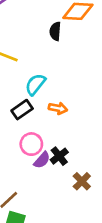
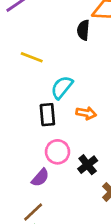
black rectangle: (22, 110) -> (47, 115), turned -60
purple semicircle: (42, 160) -> (40, 178), moved

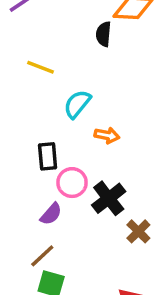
black rectangle: (47, 115) -> (48, 156), moved
black cross: (88, 165) -> (109, 198), size x1.4

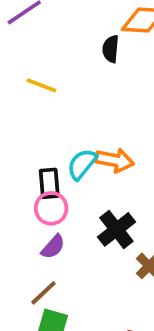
cyan semicircle: (77, 104) -> (82, 164), moved
orange arrow: (107, 135) -> (115, 160), size x1.4
pink circle: (72, 183) -> (51, 208), moved

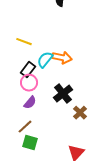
yellow line: (42, 85) -> (24, 42), moved
black rectangle: (49, 183) -> (28, 70), turned 42

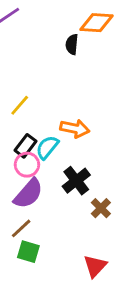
yellow line: (24, 42) -> (20, 105), turned -70
cyan semicircle: (45, 60) -> (47, 147), moved
purple semicircle: (30, 103) -> (28, 194), size x1.6

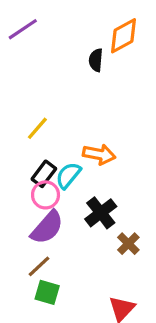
orange diamond: (97, 23) -> (123, 36), turned -32

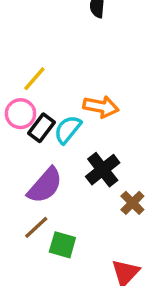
pink circle: (46, 195) -> (20, 114), moved
green square: (47, 292) -> (62, 245), moved

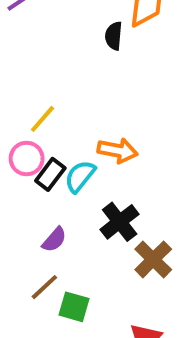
purple semicircle: (45, 185) -> (54, 240), size x0.6
brown cross: (132, 203) -> (153, 259), size x1.4

